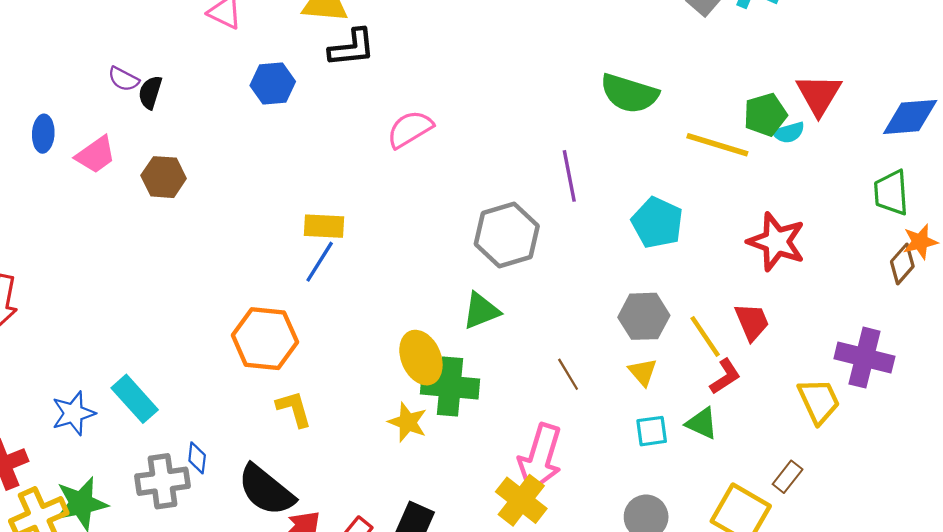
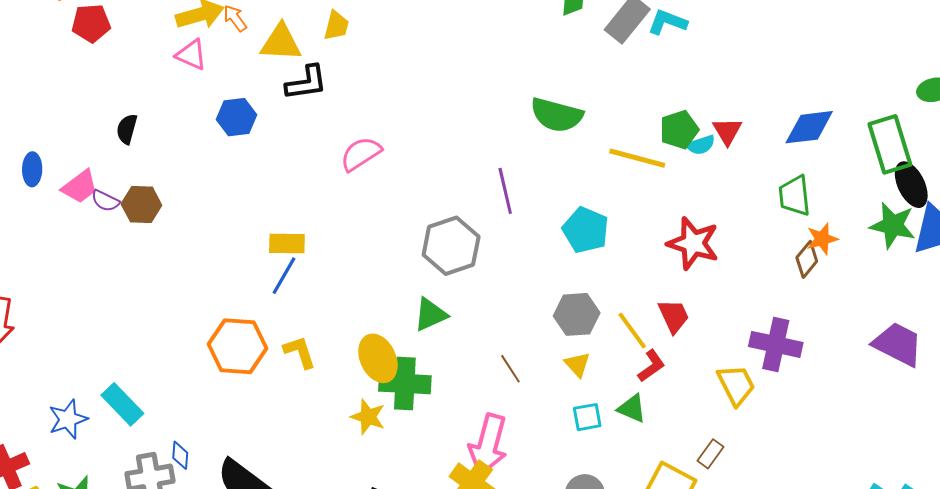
purple semicircle: (123, 79) -> (105, 201), moved
red triangle: (819, 95) -> (727, 131), moved, size x0.7
yellow L-shape: (294, 409) -> (300, 352), moved

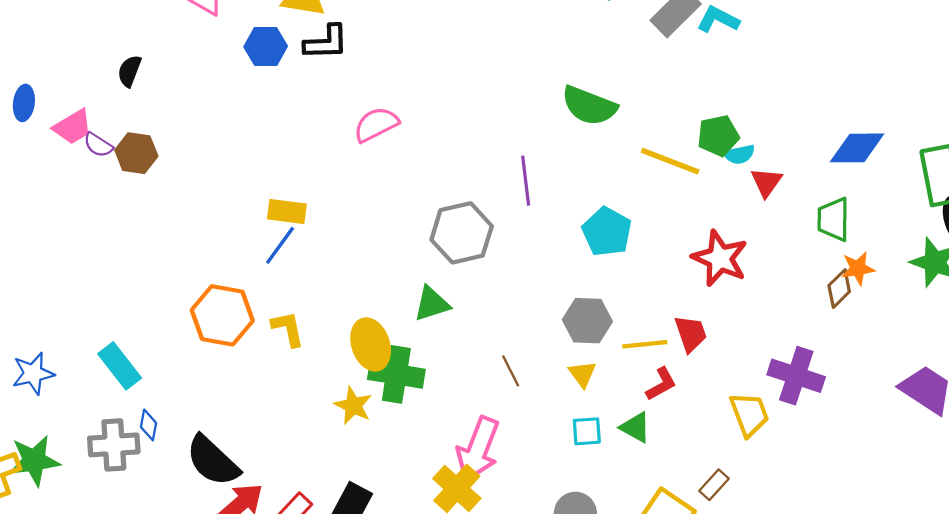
blue hexagon: (236, 117) -> (266, 46), moved
red triangle: (727, 131) -> (766, 182), moved
yellow line: (632, 330) -> (645, 344), turned -66
cyan rectangle: (122, 404) -> (120, 366), moved

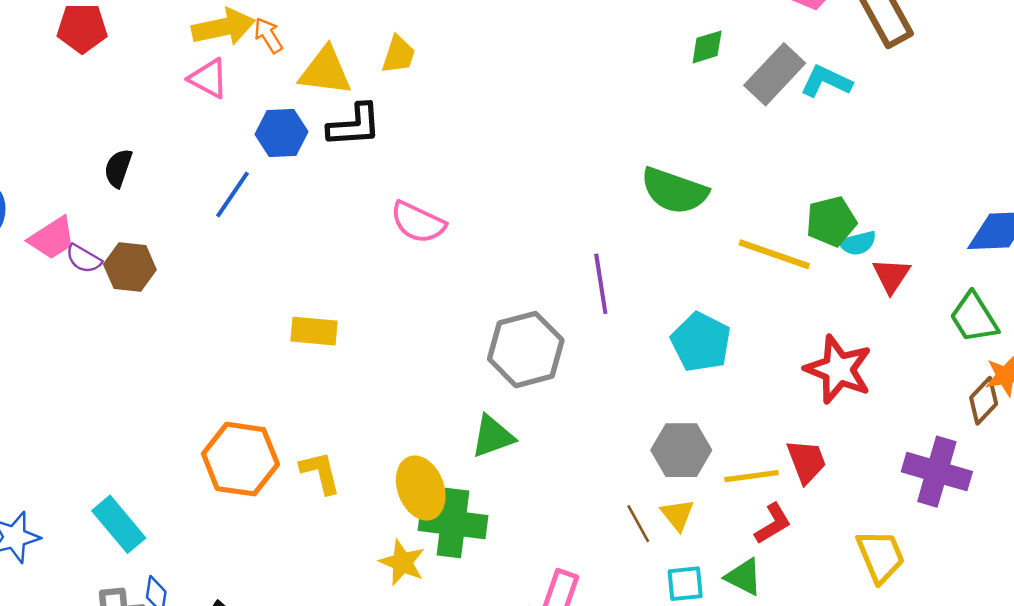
pink semicircle: (376, 124) -> (418, 222), turned -126
green trapezoid: (833, 219) -> (974, 318), turned -30
blue line: (280, 245) -> (232, 195), moved
brown line: (511, 371) -> (638, 524), moved
purple cross: (796, 376) -> (937, 472), moved

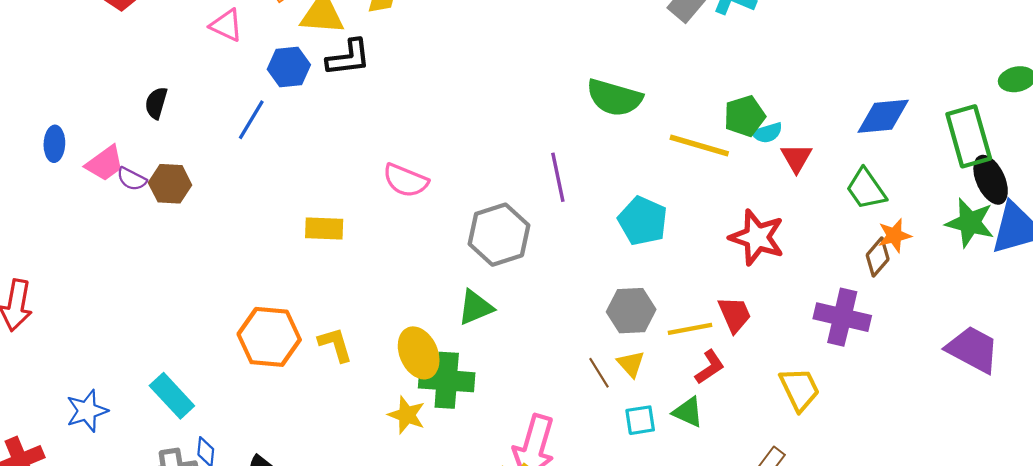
pink semicircle: (418, 222) -> (406, 180), moved

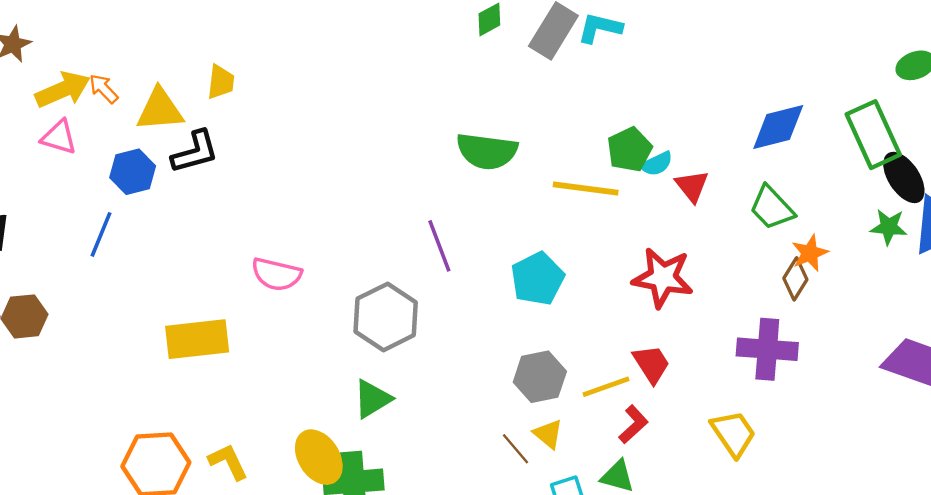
cyan pentagon: (643, 221) -> (537, 279), turned 30
green star: (970, 223) -> (889, 227), size x0.7
yellow rectangle: (324, 229) -> (197, 339), size x1.5

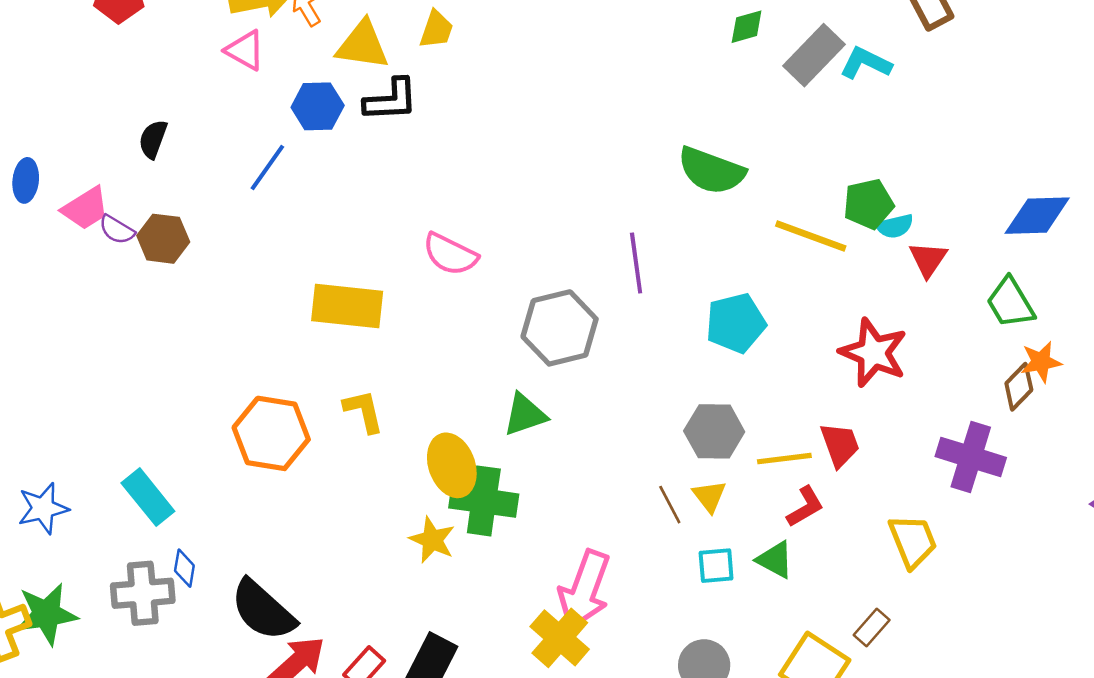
yellow L-shape: (228, 462) -> (364, 411), moved

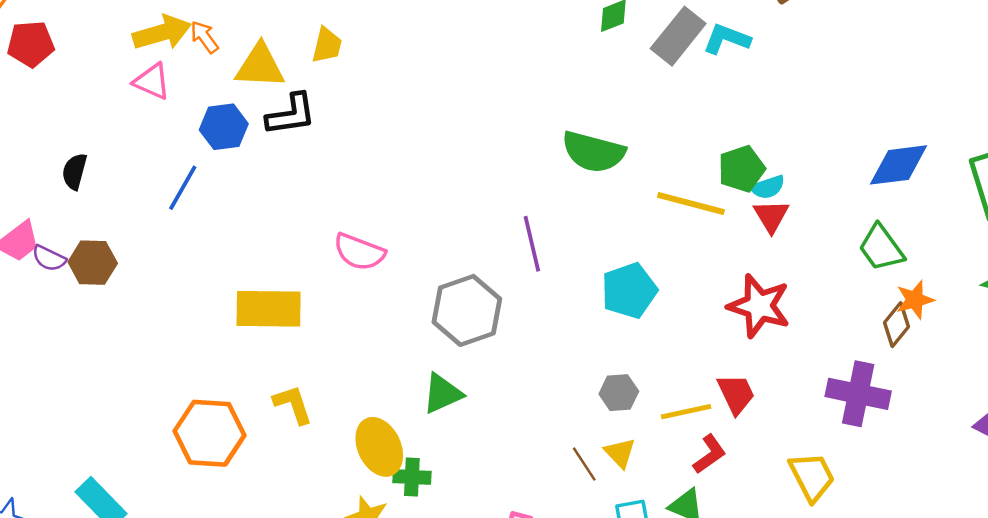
red triangle: (928, 259) -> (771, 216), moved
gray hexagon: (714, 431) -> (619, 393), size x0.7
green cross: (484, 501) -> (412, 477), size x0.6

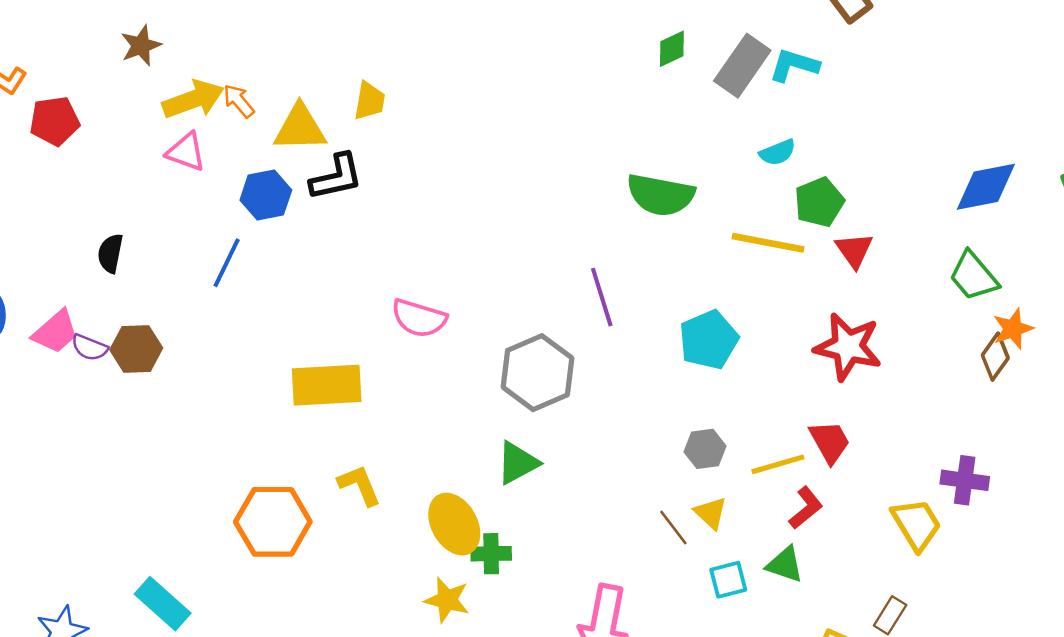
cyan semicircle: (768, 187) -> (778, 152), moved
purple cross: (858, 394) -> (965, 480), moved, size x0.7

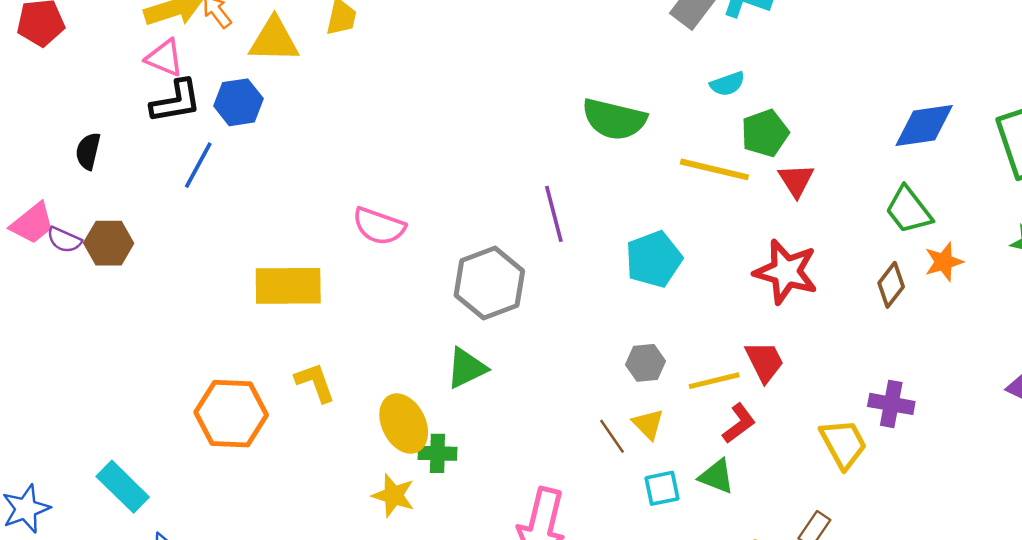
black L-shape: (336, 177) -> (176, 101), moved
brown diamond: (995, 357) -> (891, 285), moved

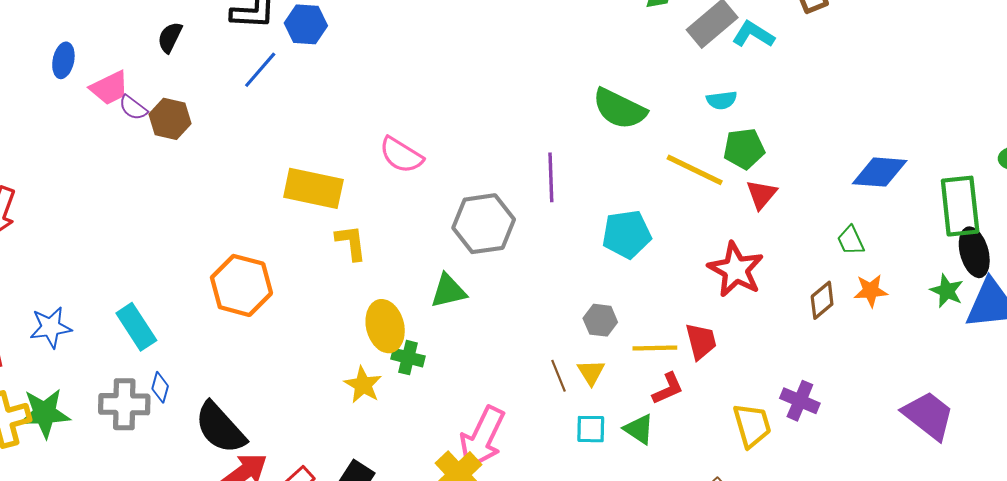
green trapezoid: (909, 210) -> (851, 240), size x0.7
yellow L-shape: (315, 382) -> (351, 243), moved

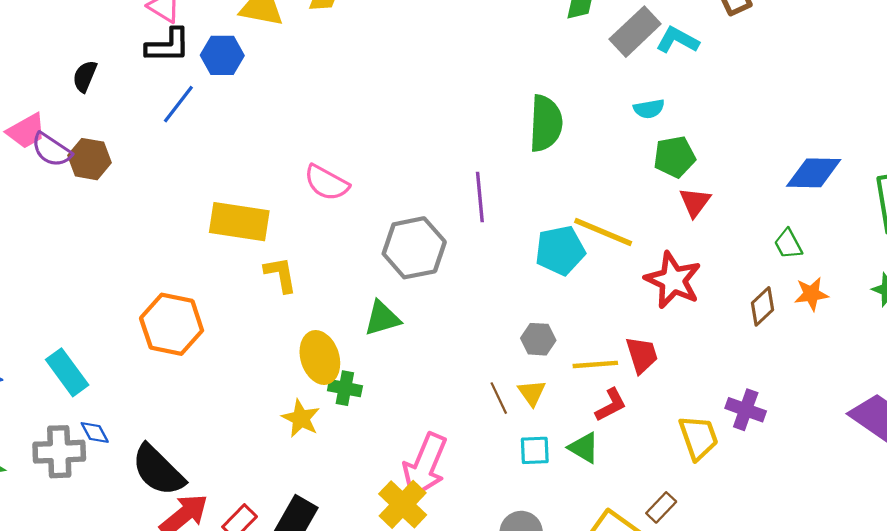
purple semicircle: (133, 108) -> (51, 150), size x1.4
green semicircle: (619, 109) -> (546, 123), turned -110
yellow line: (695, 170) -> (603, 232), moved
blue diamond: (160, 387) -> (95, 432), turned -40

